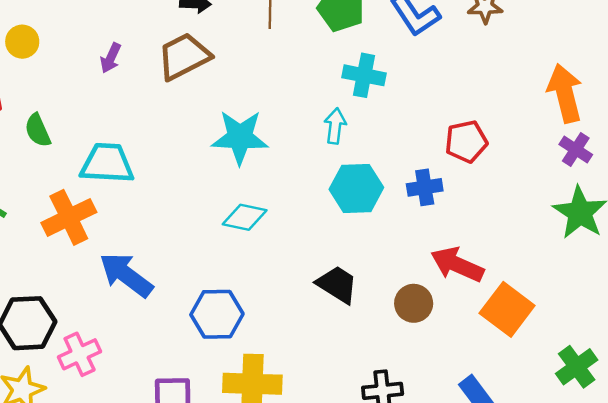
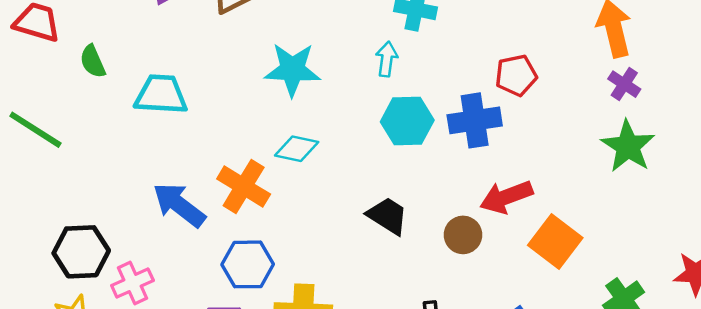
blue cross: (425, 187) -> (475, 120), size x1.5
orange cross: (69, 217) -> (244, 186), moved, turned -33
red arrow: (457, 265) -> (506, 197), turned -45
blue hexagon: (217, 314) -> (248, 264), moved

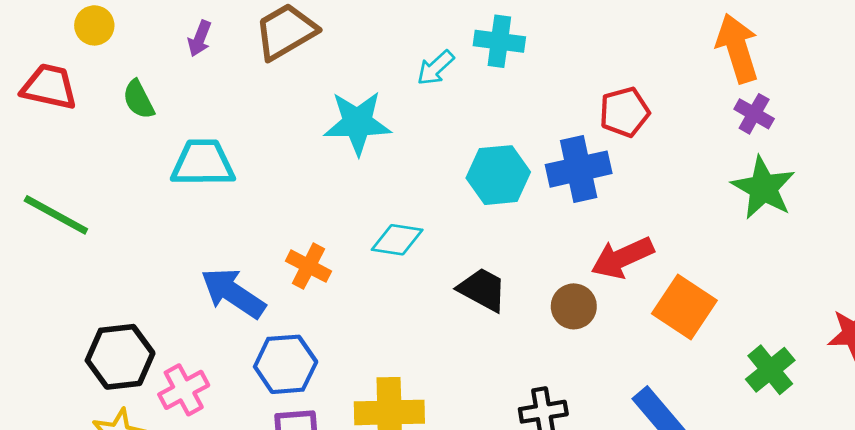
cyan arrow: (387, 59) -> (435, 68), moved, turned -136
green semicircle: (93, 61) -> (139, 100), moved
cyan diamond: (297, 149) -> (397, 240), moved
orange cross: (244, 186) -> (308, 266), size x0.7
blue hexagon: (248, 264) -> (286, 364), moved

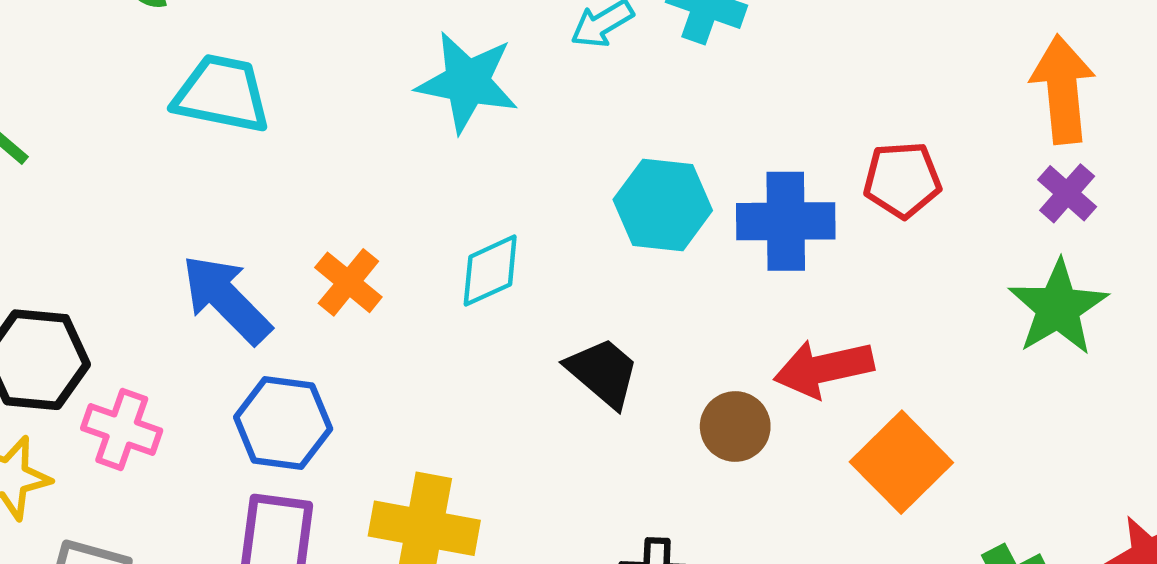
red pentagon: (624, 112) -> (902, 180), moved
cyan diamond: (397, 240) -> (490, 271), turned -45
pink cross: (184, 390) -> (122, 429), turned 36

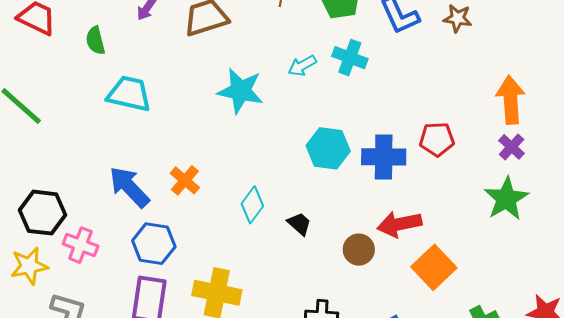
cyan diamond: (490, 271) -> (252, 205), moved, turned -30
black trapezoid: (603, 372) -> (299, 224), size x0.7

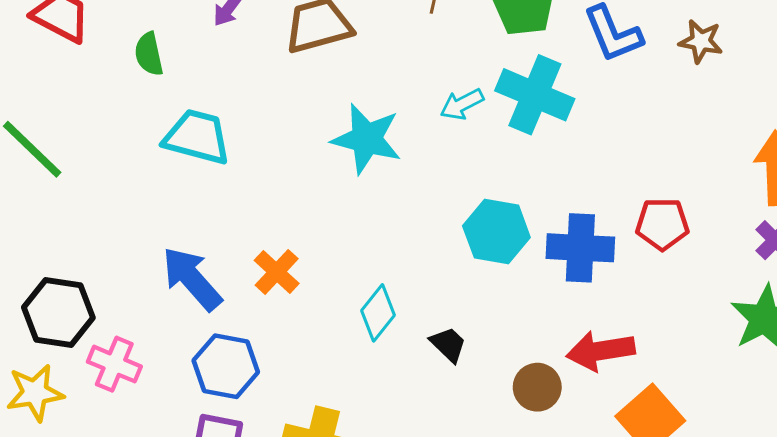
cyan cross: (350, 58) -> (535, 95), size x1.4

